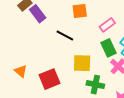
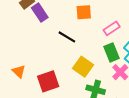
yellow square: (82, 63) -> (83, 67), turned 30

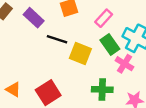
purple rectangle: (40, 13) -> (34, 18), moved
yellow square: (83, 67) -> (80, 54), moved

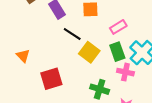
pink cross: (125, 64) -> (125, 72), turned -35
orange triangle: (13, 89) -> (23, 56), moved

